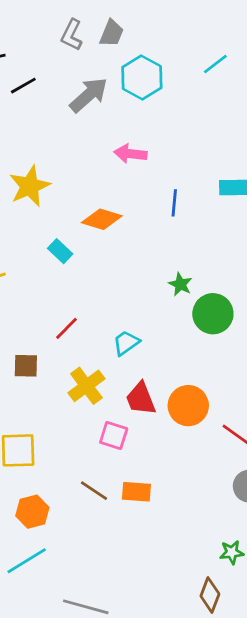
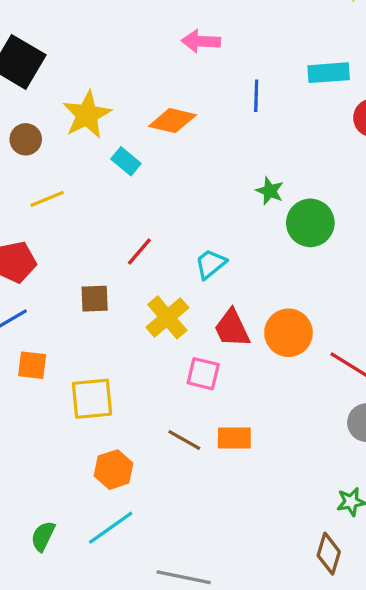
yellow star: (30, 186) -> (87, 115), moved

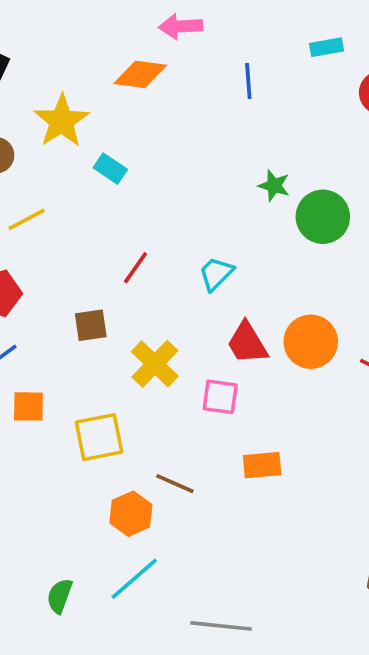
cyan rectangle: (329, 73) -> (327, 47), size x0.7
orange diamond: (172, 121) -> (140, 74), moved
yellow cross: (167, 317) -> (155, 364), moved
brown line: (184, 440) -> (175, 484), moved

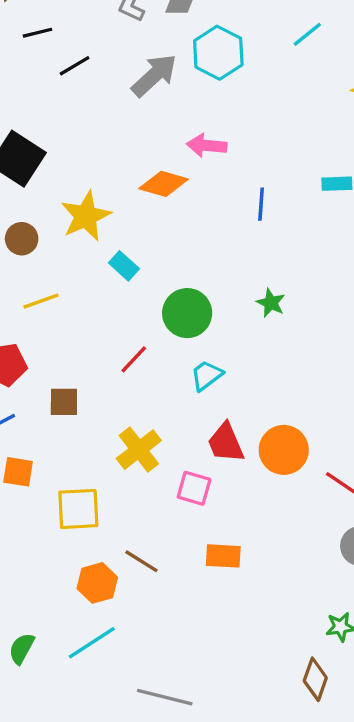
green circle: (323, 217) -> (187, 313), moved
brown square: (91, 325) -> (64, 402), moved

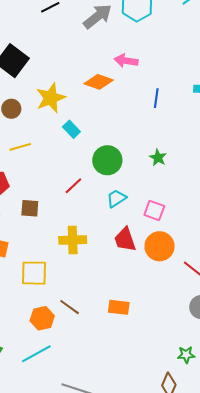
yellow cross: (139, 450) -> (73, 240), turned 32
pink square: (194, 488) -> (154, 211), moved

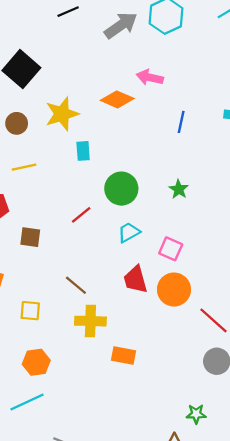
cyan rectangle: (71, 129) -> (83, 151), turned 36
yellow cross: (73, 240) -> (90, 321), moved
yellow square: (34, 273) -> (30, 311), size x0.7
brown line: (70, 307) -> (76, 285), moved

